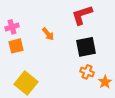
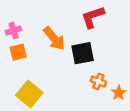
orange arrow: (48, 34) -> (54, 38), size x1.6
black square: (86, 47) -> (83, 53), moved

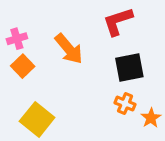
orange square: (18, 52) -> (23, 66), turned -30
black square: (83, 53) -> (129, 68), moved

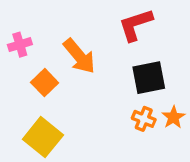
orange square: (23, 66) -> (45, 83), moved
orange star: (151, 118) -> (173, 117), moved

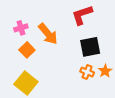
pink cross: (20, 45) -> (21, 28), moved

